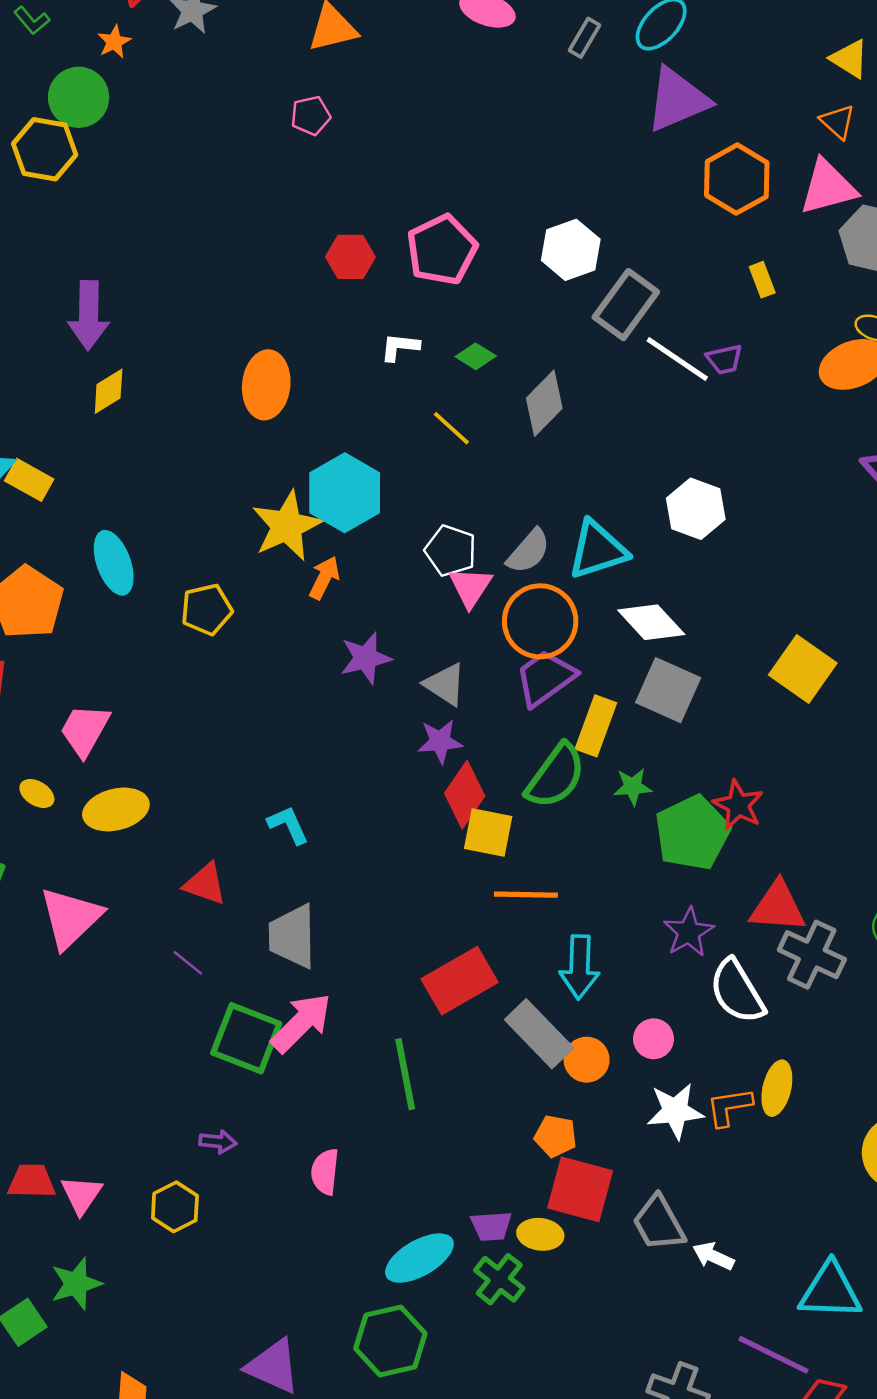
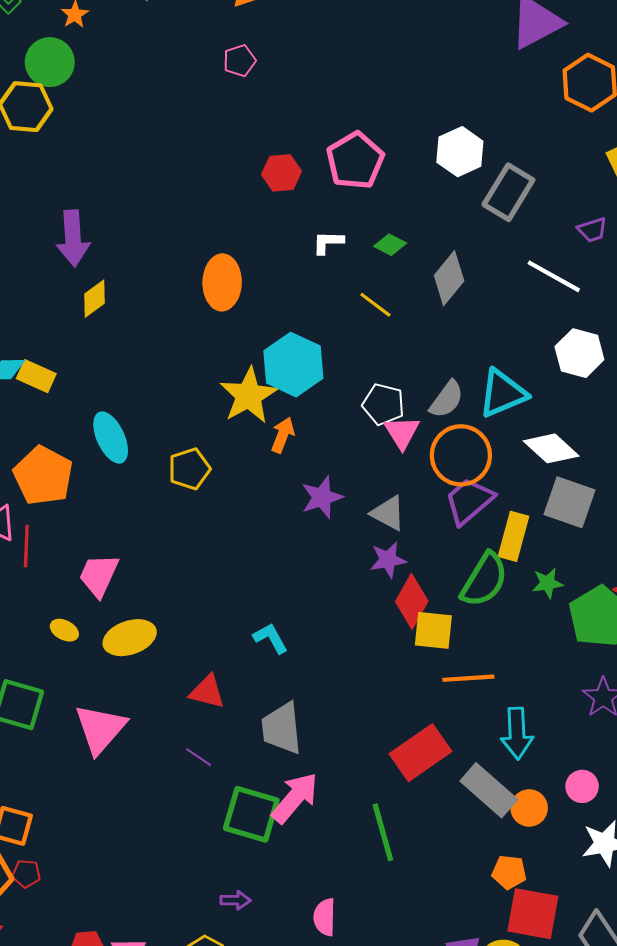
white line: (677, 359) -> (554, 276), moved

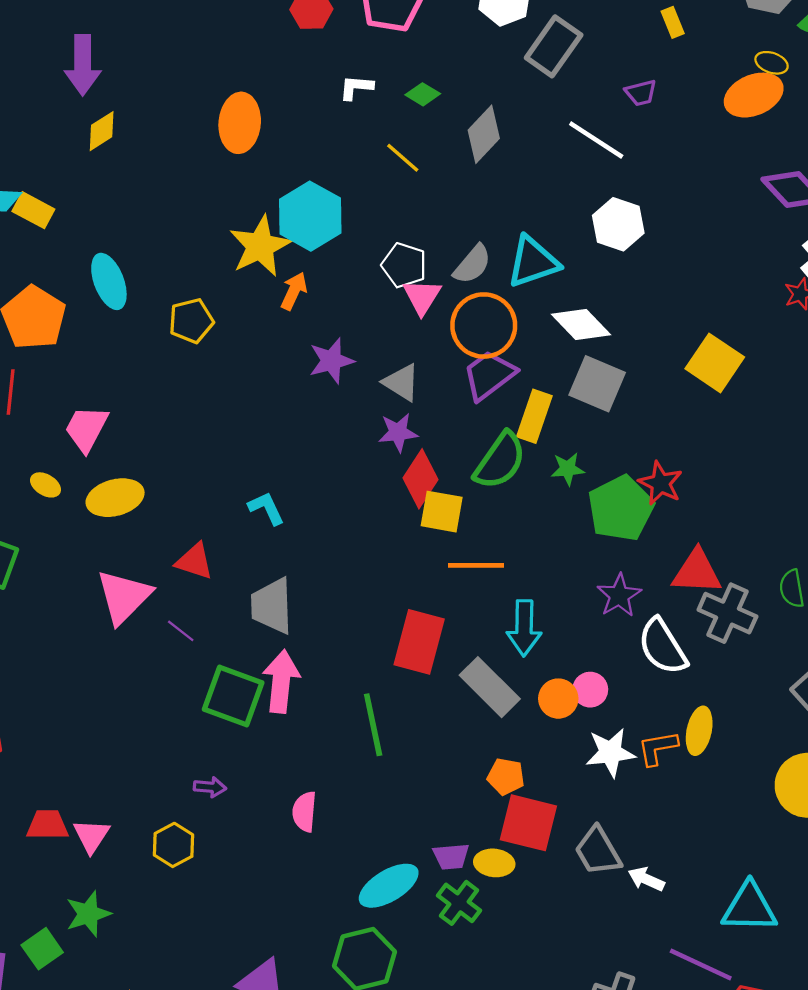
pink triangle: (100, 729) -> (124, 597), moved
red rectangle: (420, 753) -> (419, 642), turned -44
pink arrow: (295, 798) -> (281, 681), turned -38
orange circle: (529, 808) -> (558, 699), moved

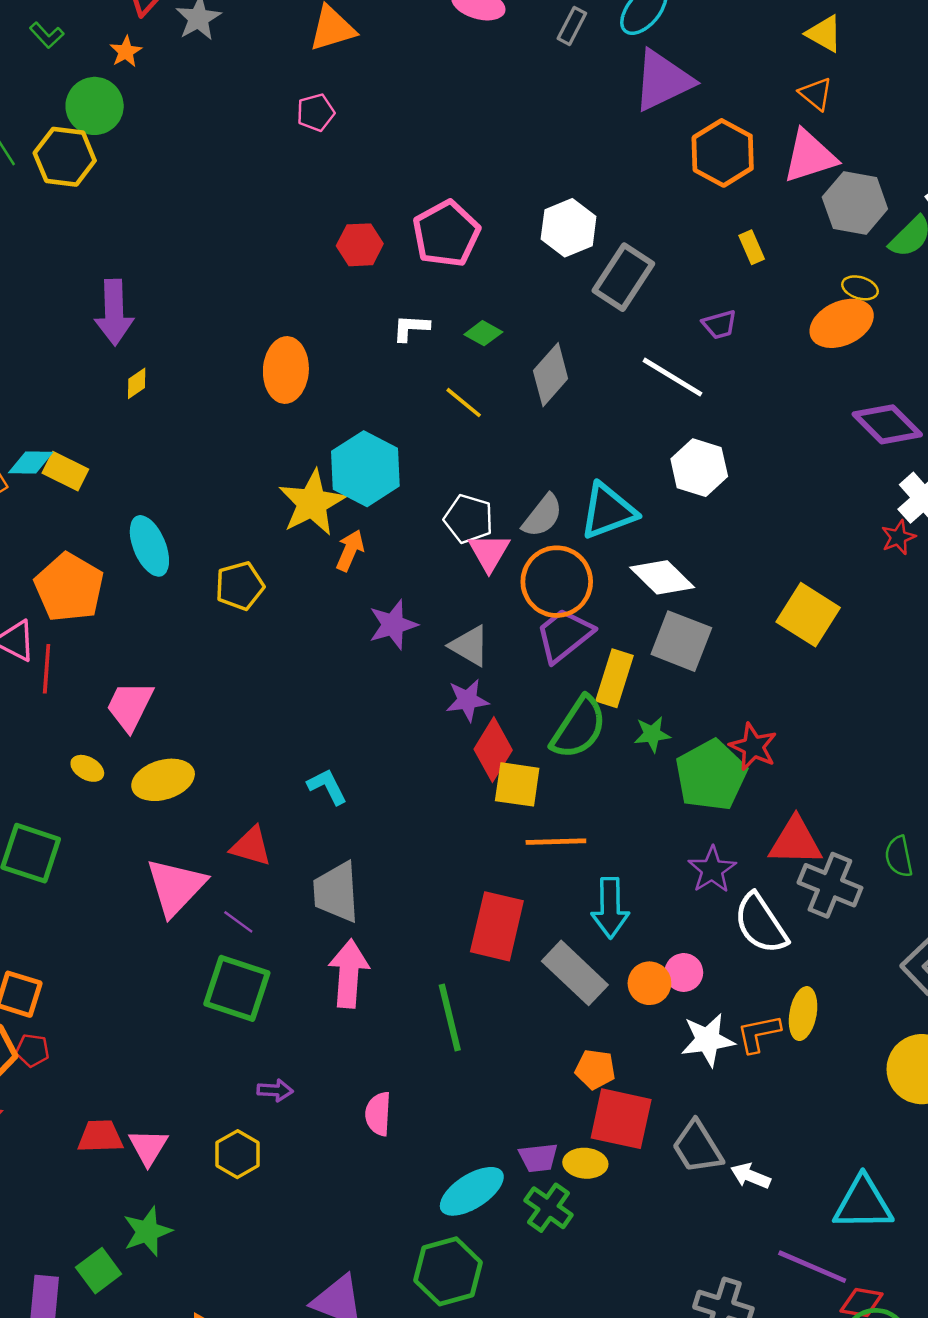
yellow diamond: (102, 131) -> (137, 383), size x0.7
green square: (233, 696) -> (237, 988), moved

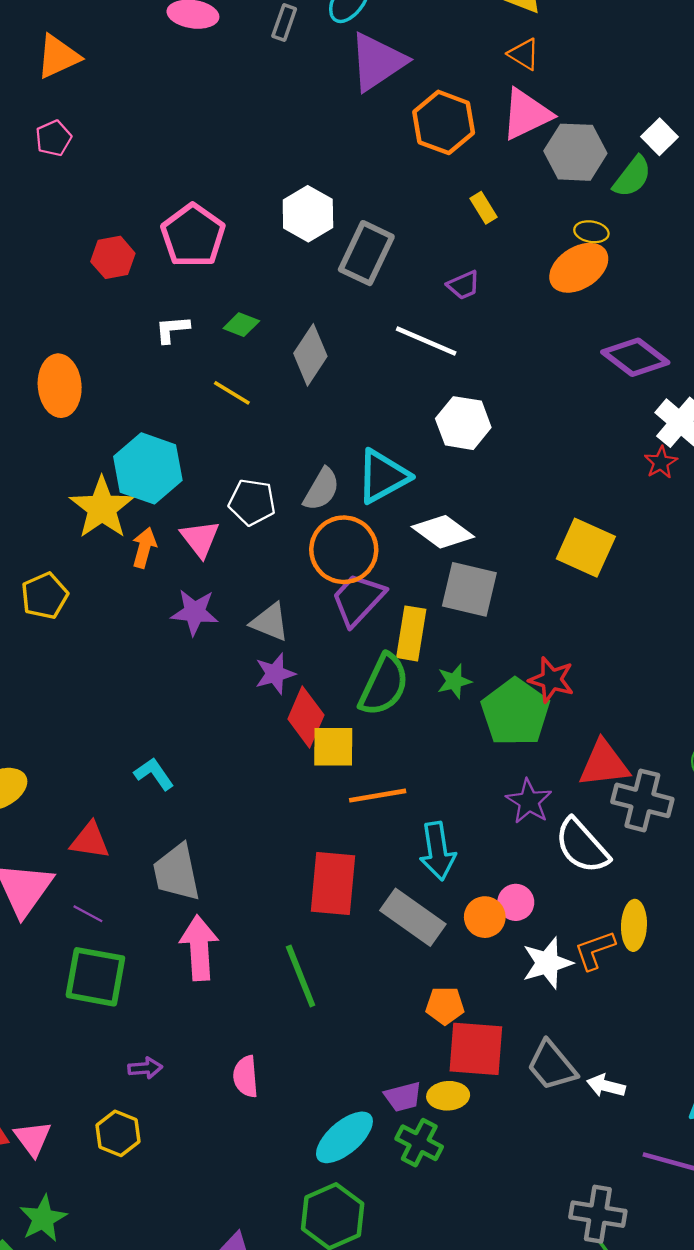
pink triangle: (489, 552) -> (200, 539), moved
purple star: (393, 625) -> (195, 612), turned 30

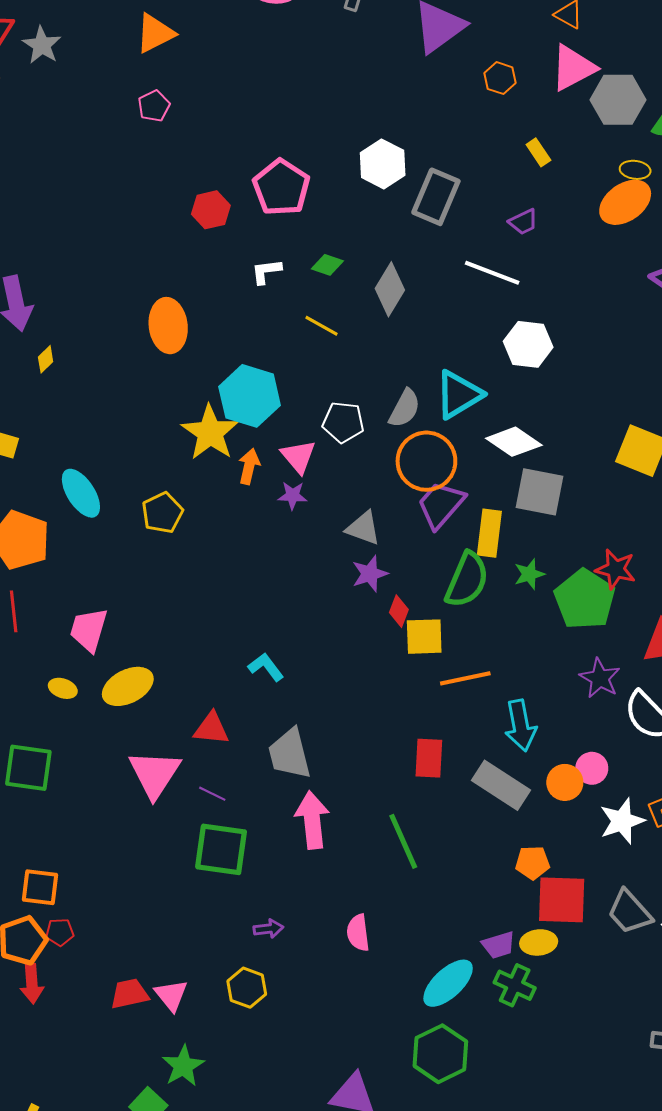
orange hexagon: (444, 122) -> (500, 78), size x0.6
purple star: (195, 612) -> (293, 496), moved, size x0.7
red diamond: (306, 717) -> (399, 611), size x0.6
red rectangle: (333, 884) -> (429, 758), size x0.7

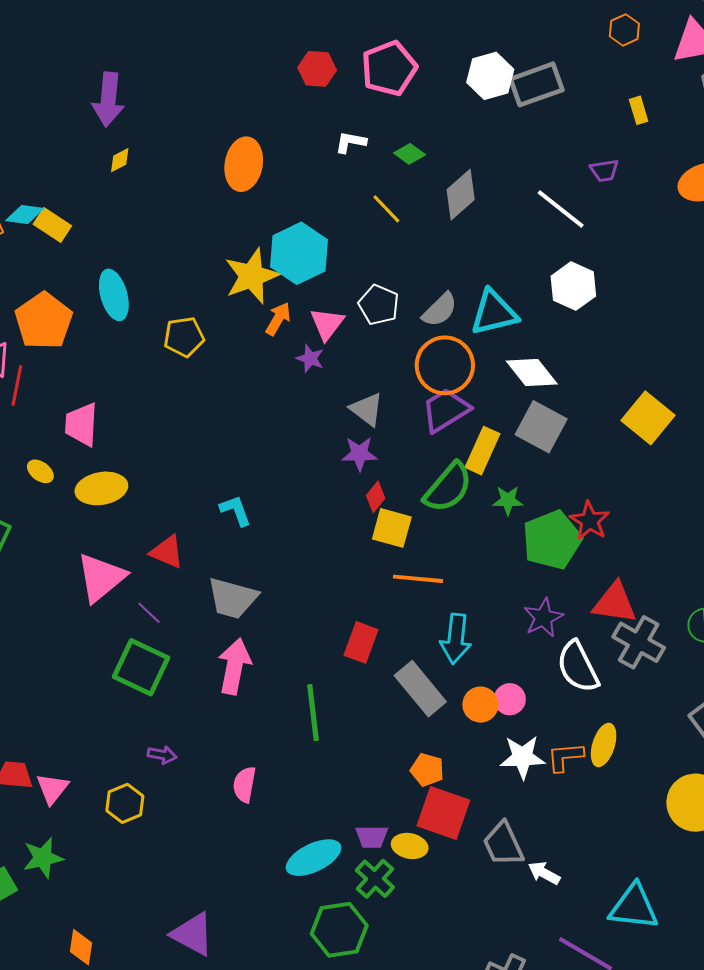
gray rectangle: (436, 197) -> (536, 84), moved, turned 30
pink trapezoid: (89, 630) -> (81, 424), turned -30
gray trapezoid: (289, 754) -> (232, 598), turned -78
green hexagon: (440, 1054) -> (339, 930), moved

